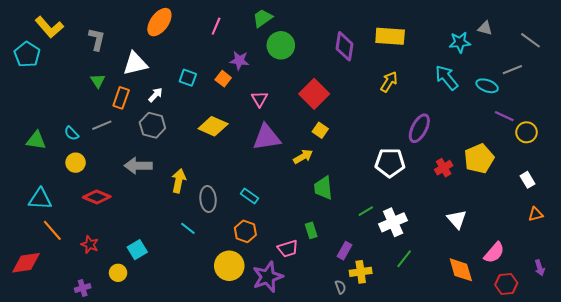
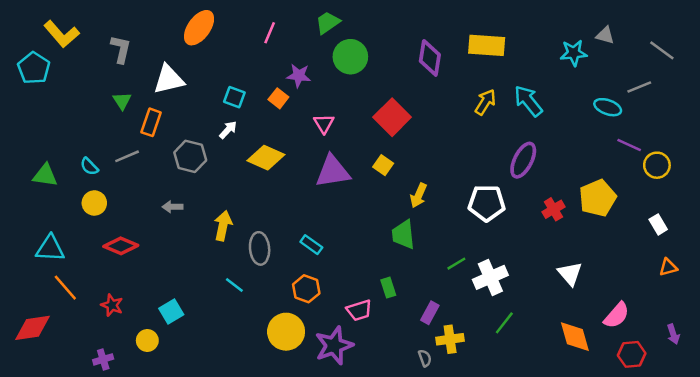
cyan arrow: (447, 78) -> (528, 101), moved
white arrow: (155, 95) -> (228, 130), moved
yellow square: (320, 130) -> (383, 165), moved
yellow arrow: (303, 157) -> (418, 195), moved, turned 144
gray arrow: (138, 166) -> (173, 207), size x0.6

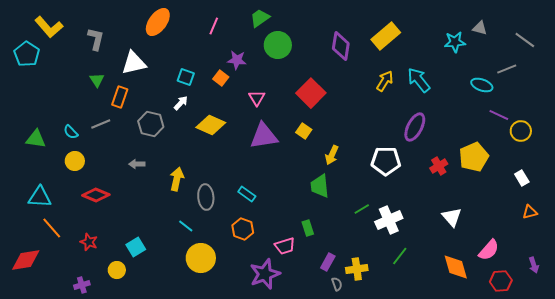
yellow rectangle: (487, 45) -> (386, 36), turned -44
purple rectangle: (430, 313) -> (328, 262), moved
yellow circle: (286, 332) -> (201, 258), moved

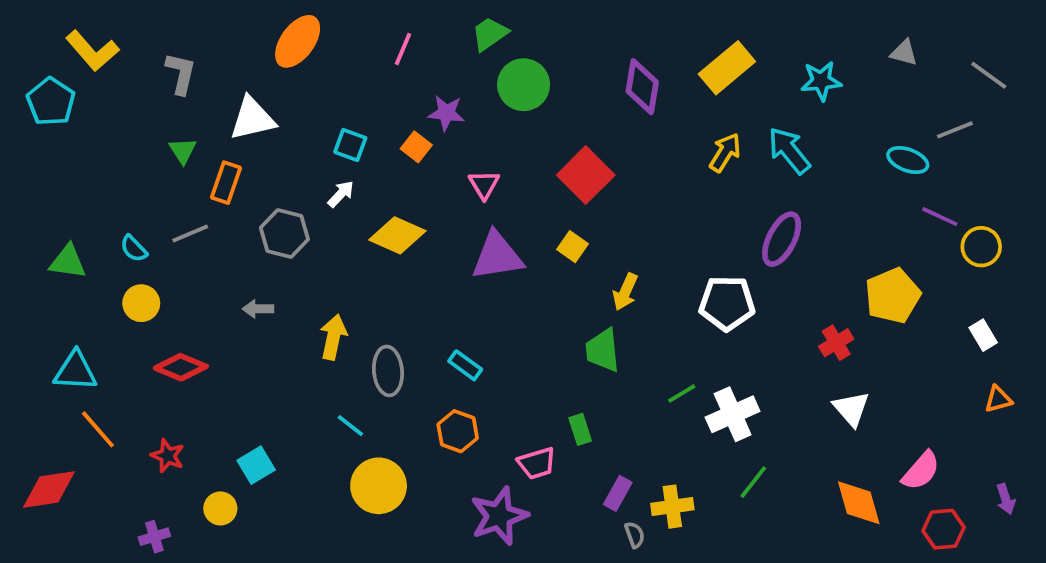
cyan star: (455, 42) -> (821, 81), moved
red cross: (439, 166) -> (836, 343), moved

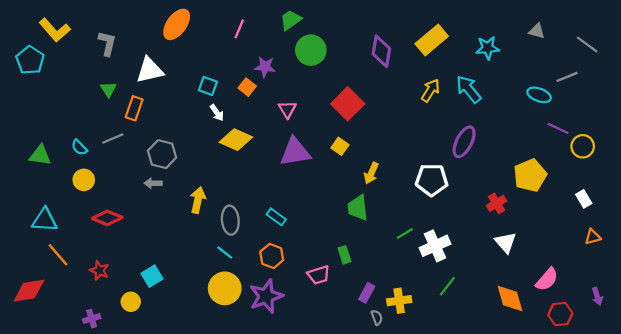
white arrow: (341, 194) -> (217, 113), moved, turned 102
gray hexagon: (284, 233) -> (162, 154), moved
cyan line: (350, 426) -> (225, 253), moved
purple star: (499, 516) -> (266, 296), moved

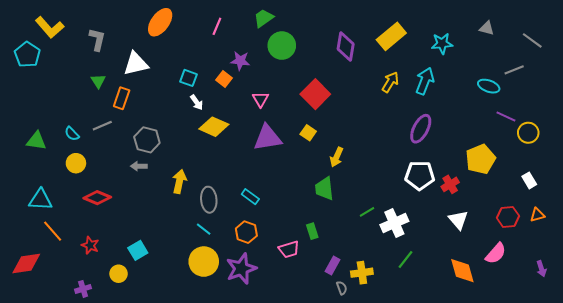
cyan arrow: (469, 89) -> (425, 81), turned 60
white pentagon: (432, 180) -> (420, 175), moved
red hexagon: (560, 314) -> (508, 217), moved

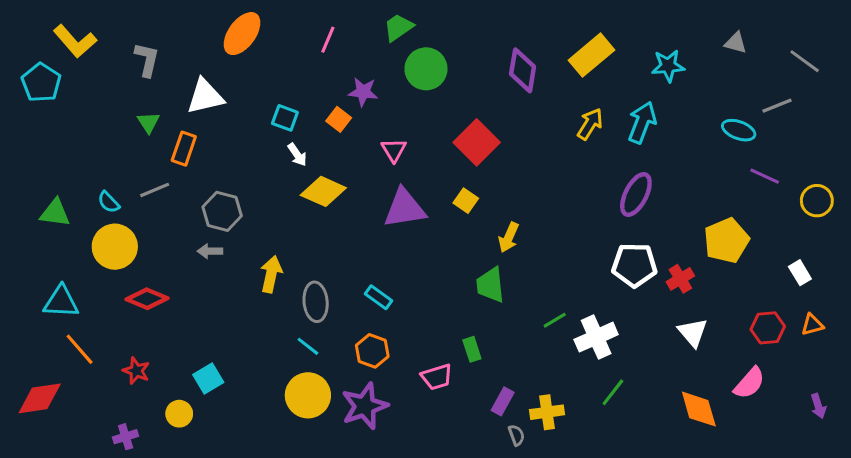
yellow circle: (528, 133) -> (817, 201), moved
yellow circle: (76, 163) -> (115, 247), size x1.5

